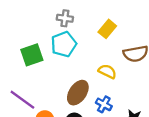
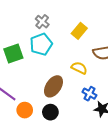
gray cross: (65, 18) -> (42, 22), turned 32
blue cross: (104, 104) -> (89, 94), moved

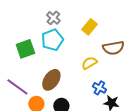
yellow semicircle: (79, 68) -> (89, 63), turned -56
brown ellipse: (53, 86) -> (51, 80), moved

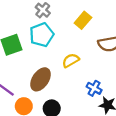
yellow semicircle: (89, 63) -> (71, 60), moved

